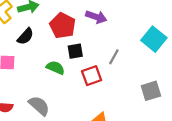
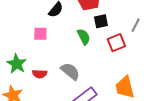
green semicircle: (55, 68) -> (84, 37), turned 42

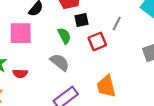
pink square: (40, 34) -> (21, 33), size x1.6
gray semicircle: (70, 71) -> (60, 62), moved

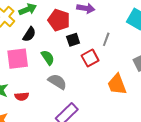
green semicircle: (64, 36) -> (48, 57), moved
orange trapezoid: (106, 86) -> (117, 84), moved

